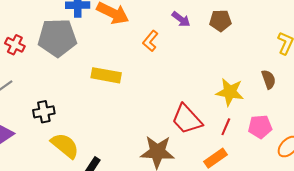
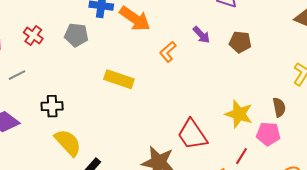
gray pentagon: (57, 38) -> (76, 35), size x0.6
red line: (226, 127) -> (242, 156), moved
pink pentagon: (260, 127) -> (268, 134), moved

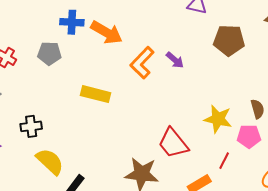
purple arrow: (201, 35) -> (175, 60), moved
brown pentagon: (240, 42) -> (229, 40), moved, size x1.4
orange L-shape: (168, 52) -> (142, 63), size x1.5

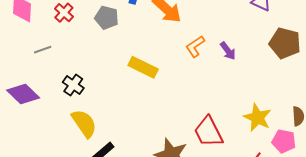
orange L-shape: (142, 63) -> (195, 46), size x0.7
black cross: (31, 126) -> (73, 85), turned 30

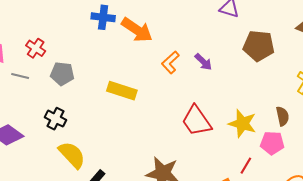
gray pentagon: (107, 18) -> (62, 74), moved
gray line: (43, 50) -> (20, 76), moved, turned 42
red trapezoid: (208, 132) -> (196, 121), moved

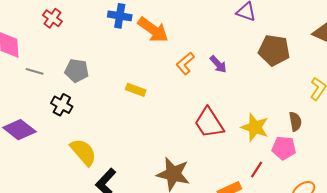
red cross: (36, 48) -> (52, 18), moved
yellow rectangle: (122, 91) -> (136, 90), size x0.7
black cross: (56, 119) -> (62, 105), moved

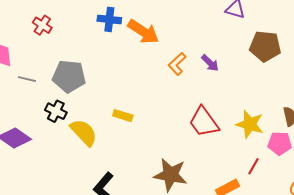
gray pentagon: (77, 71) -> (69, 76), size x1.4
yellow rectangle: (136, 90) -> (123, 116), moved
yellow semicircle: (83, 152) -> (84, 132), moved

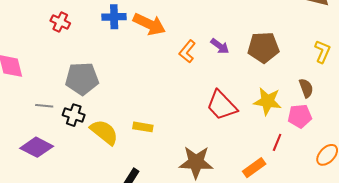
red cross: (42, 25) -> (60, 22), moved
brown pentagon: (265, 46) -> (263, 47), moved
gray line: (27, 79) -> (44, 106), moved
yellow rectangle: (123, 116) -> (143, 127), moved

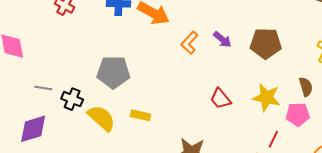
gray pentagon: (82, 79) -> (113, 72), moved
red trapezoid: (222, 105) -> (220, 99), size x0.7
purple diamond: (37, 147) -> (33, 129), turned -48

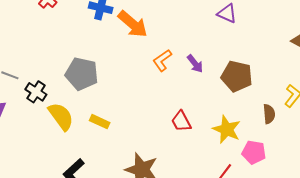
brown semicircle: (306, 87) -> (269, 114), moved

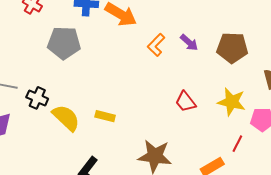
gray pentagon: (82, 74) -> (64, 43), moved

